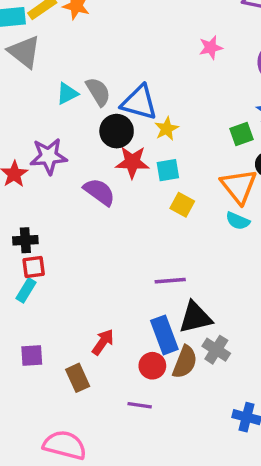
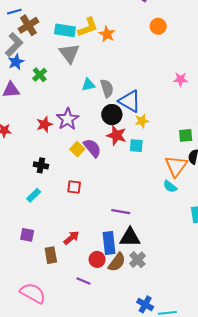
purple star: (49, 156) -> (68, 119), turned 30
yellow square: (182, 205) -> (77, 149), moved
red square: (34, 267) -> (74, 187), moved

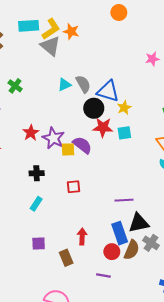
cyan rectangle: (65, 30) -> (29, 26), moved
gray triangle: (69, 53) -> (50, 46), moved
purple star: (68, 119) -> (53, 138), moved
yellow square: (77, 149) -> (68, 149), turned -32
red arrow: (71, 238) -> (82, 236), turned -35

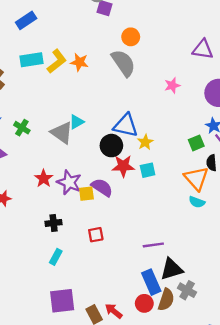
gray triangle: (50, 46) -> (62, 133), moved
gray semicircle: (83, 84) -> (123, 63), moved, size x1.4
red arrow: (82, 236) -> (114, 311), moved, turned -49
purple square: (39, 243) -> (62, 301), size x1.6

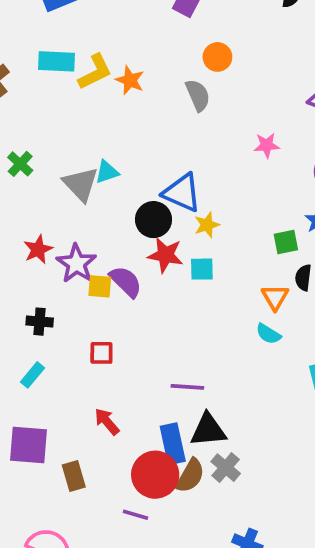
gray semicircle: (123, 63) -> (198, 95), size x0.7
orange triangle: (196, 178) -> (275, 297), size x0.7
red circle: (144, 303) -> (155, 475), size x1.6
red arrow: (114, 311) -> (107, 421), moved

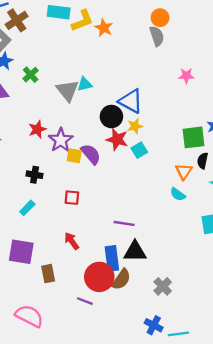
gray semicircle: (198, 95) -> (157, 36), moved
yellow star: (207, 225) -> (135, 126), moved
green square: (286, 242) -> (193, 137), size x1.5
cyan square: (202, 269) -> (139, 150), turned -35
gray cross: (226, 468) -> (163, 286), moved

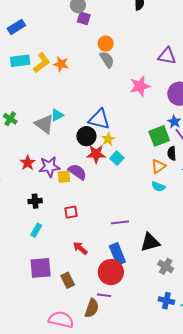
pink star: (186, 76) -> (140, 86), size x1.5
purple star: (61, 140) -> (49, 167), turned -30
orange triangle: (184, 172) -> (158, 166), turned 35
black triangle: (135, 252) -> (150, 242), moved
brown semicircle: (121, 279) -> (92, 308), moved

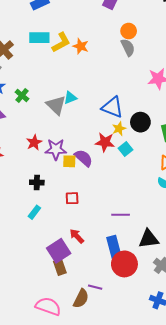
black circle: (86, 136) -> (140, 122), moved
purple square: (41, 268) -> (59, 251), moved, turned -35
red circle: (111, 272) -> (124, 264), moved

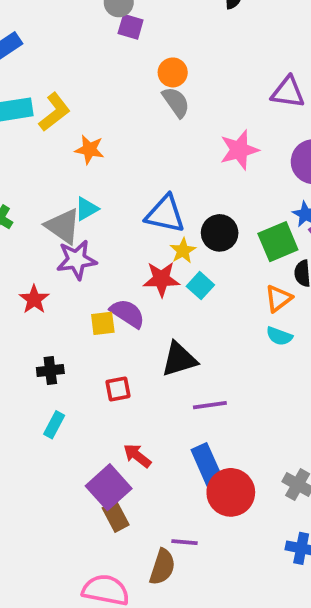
orange star: (81, 46) -> (89, 150), moved
purple star: (56, 149) -> (77, 260), moved
black triangle: (149, 239) -> (179, 359), moved

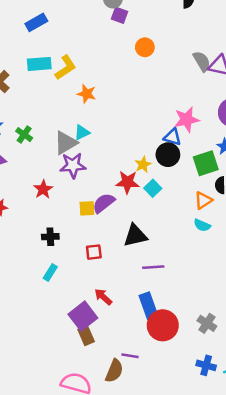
gray semicircle: (176, 102) -> (202, 61), moved
pink star: (239, 150) -> (187, 120), moved
blue triangle: (165, 214) -> (172, 137), moved, size x0.7
gray triangle: (63, 226) -> (66, 143), turned 50
purple semicircle: (128, 313) -> (104, 203), turned -75

